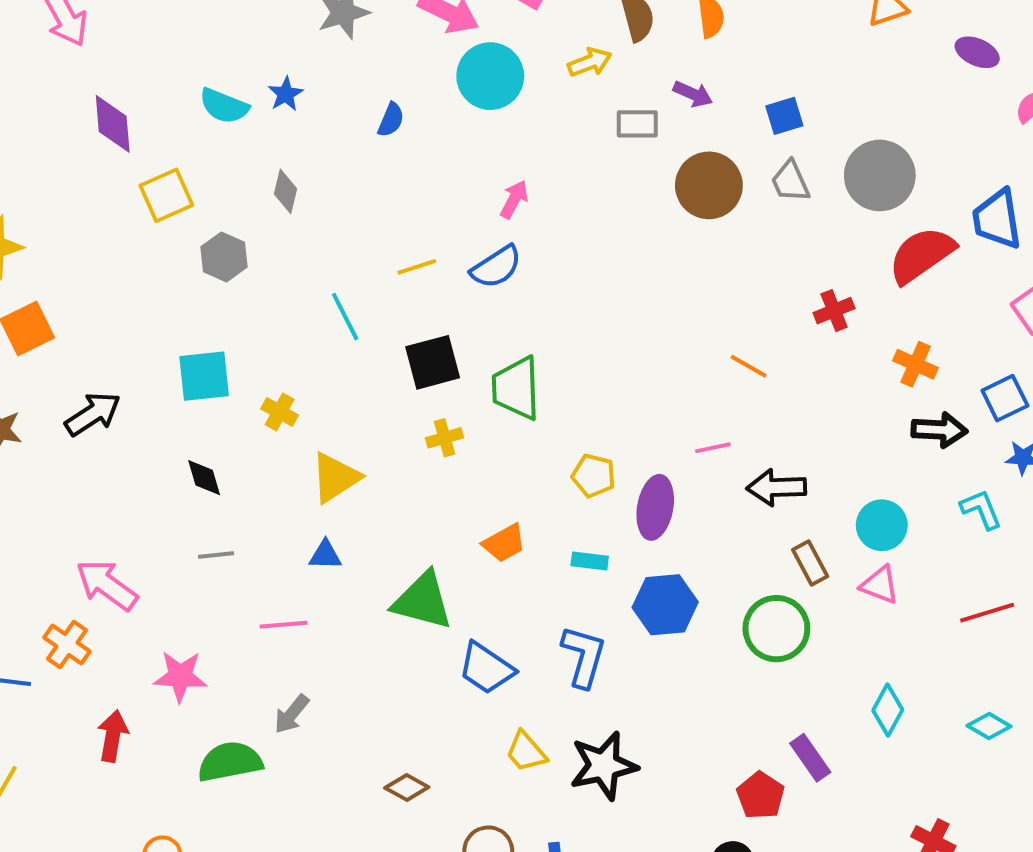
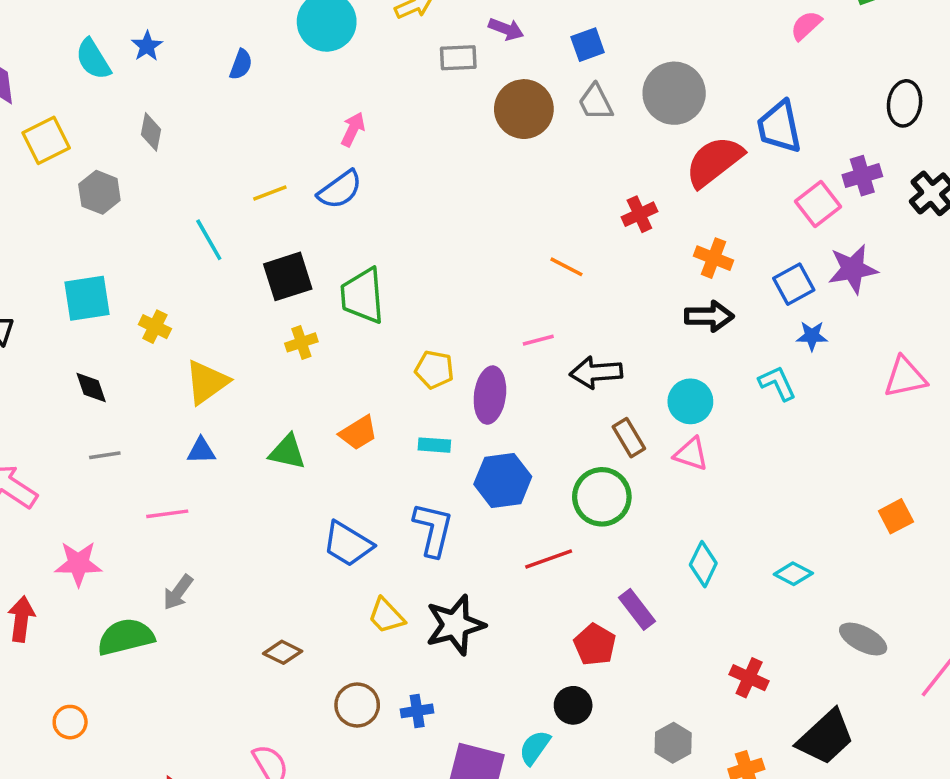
cyan semicircle: (224, 106) -> (93, 59), turned 39
black arrow: (939, 430) -> (709, 316), moved
green triangle: (423, 601) -> (287, 452), moved, size x0.7
red line: (987, 613) -> (549, 559), moved

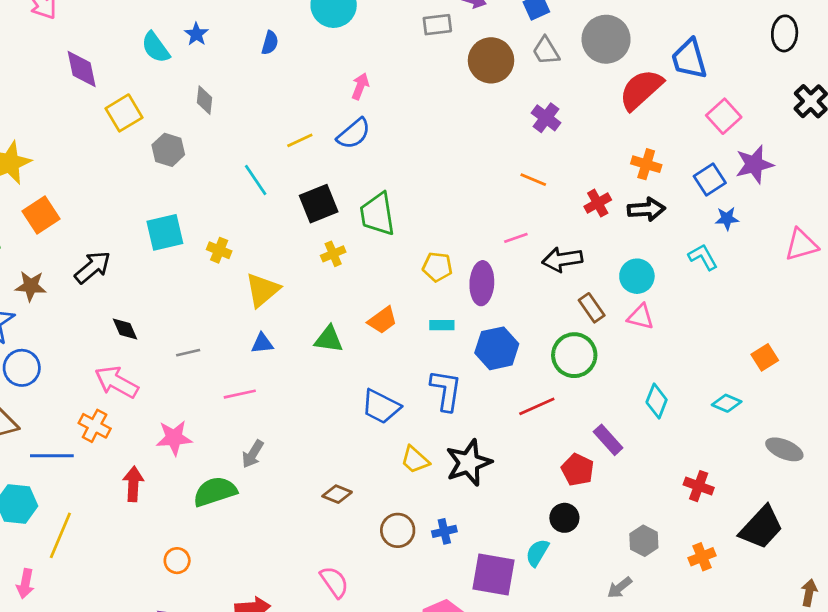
purple cross: (862, 176) -> (546, 118), moved, turned -32
red cross: (639, 214) -> (598, 203), moved
black diamond: (91, 388) -> (125, 329), moved
orange square: (896, 516) -> (765, 357), moved

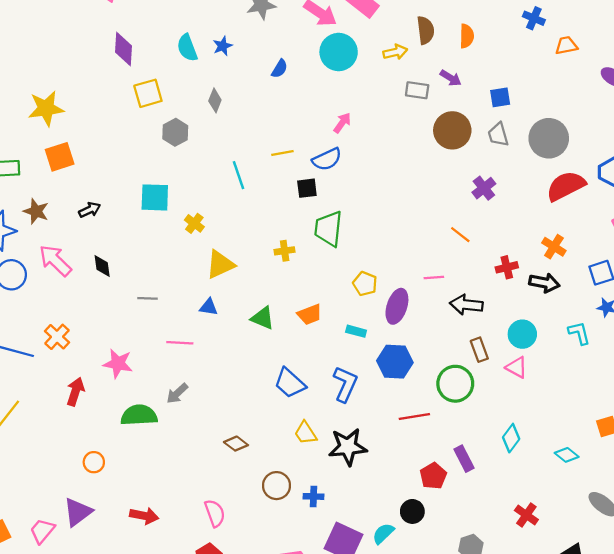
black square: (319, 204) -> (307, 188), moved, size x0.7
black arrow: (93, 267) -> (90, 210), size x0.7
pink arrow: (117, 382) -> (55, 261), moved

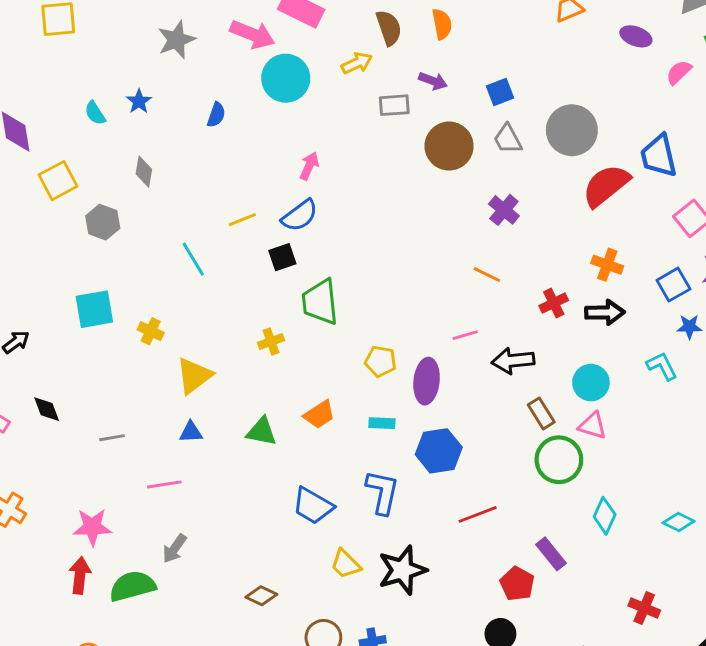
cyan semicircle: (187, 48) -> (95, 113), size x0.7
green circle: (455, 384) -> (559, 460), moved
red arrow: (75, 392) -> (80, 575), moved

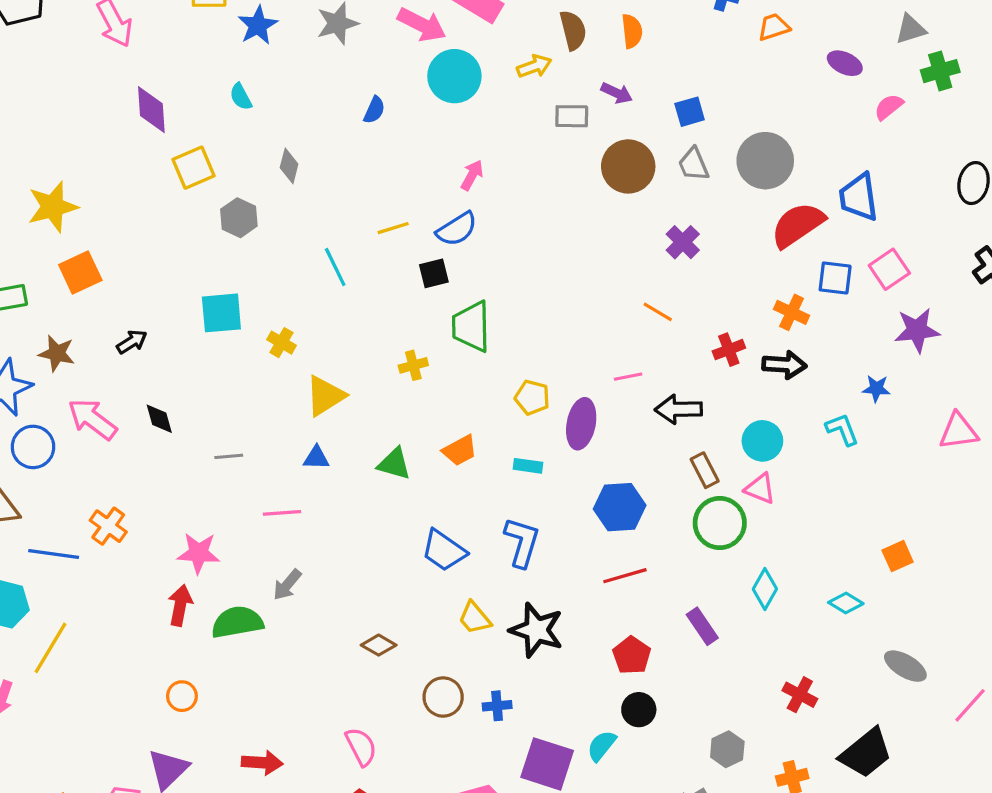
blue star: (139, 101) -> (258, 25), moved, size x1.4
blue square: (673, 285) -> (835, 278), moved, turned 32
blue hexagon: (439, 451) -> (620, 507), moved
black star: (402, 570) -> (537, 630), turned 30
red pentagon: (517, 584) -> (632, 655), moved

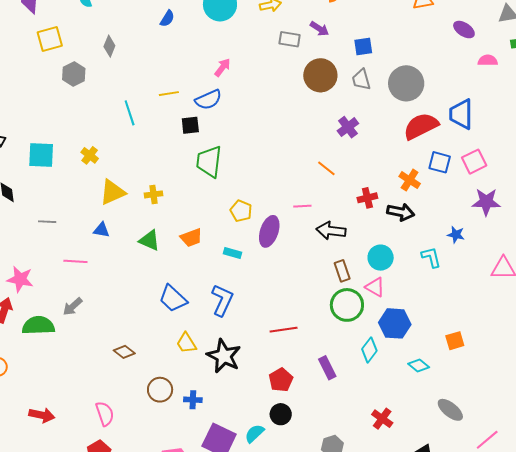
pink semicircle: (889, 107) -> (488, 60), turned 30
cyan square: (221, 313) -> (41, 155), moved
yellow cross: (413, 365) -> (153, 194), moved
blue hexagon: (620, 507) -> (395, 323), moved

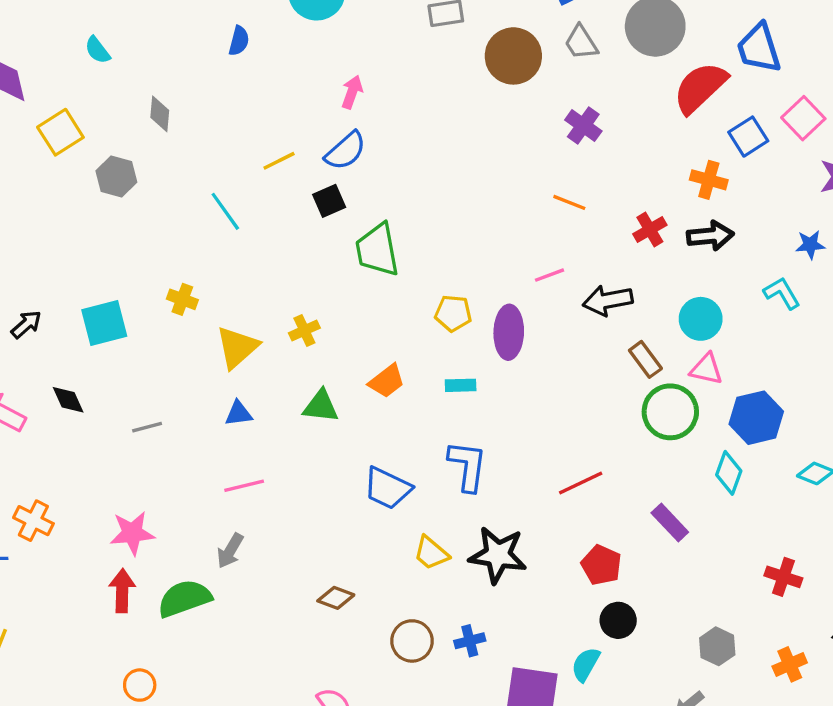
blue square: (440, 162) -> (748, 137), turned -30
pink line: (75, 261) -> (244, 486), moved

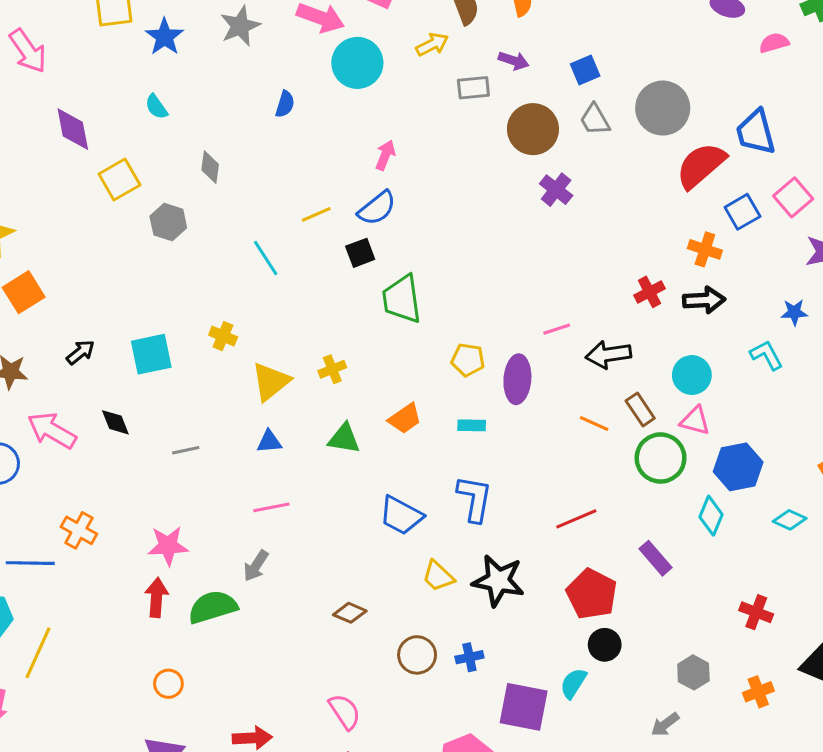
purple cross: (583, 125) -> (556, 190), moved
orange line: (569, 202) -> (594, 423), moved
red pentagon: (601, 565) -> (592, 594), size x1.4

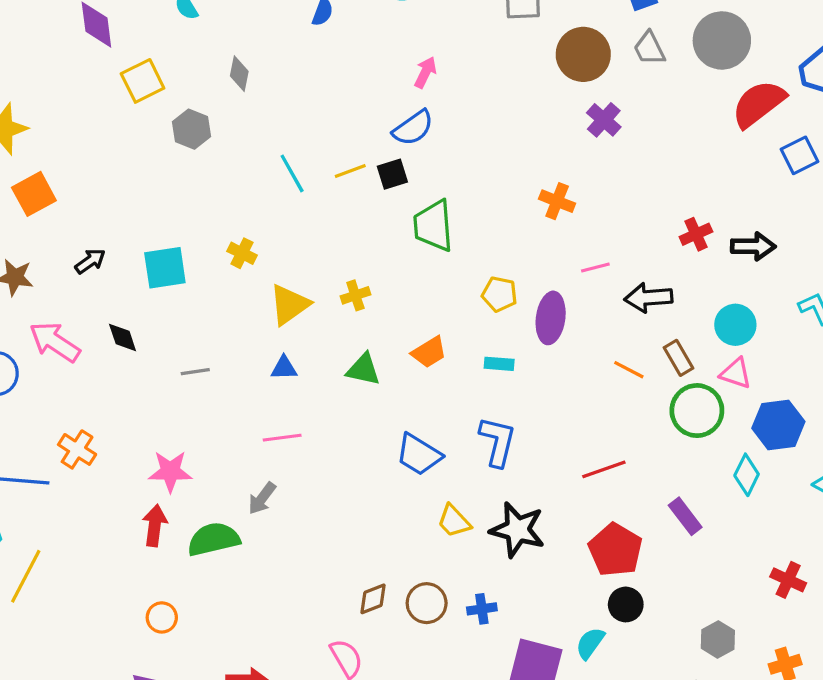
yellow line: (316, 214) -> (350, 171), moved
orange cross: (705, 249) -> (557, 201), moved
brown diamond: (350, 613) -> (373, 599), moved, turned -48

